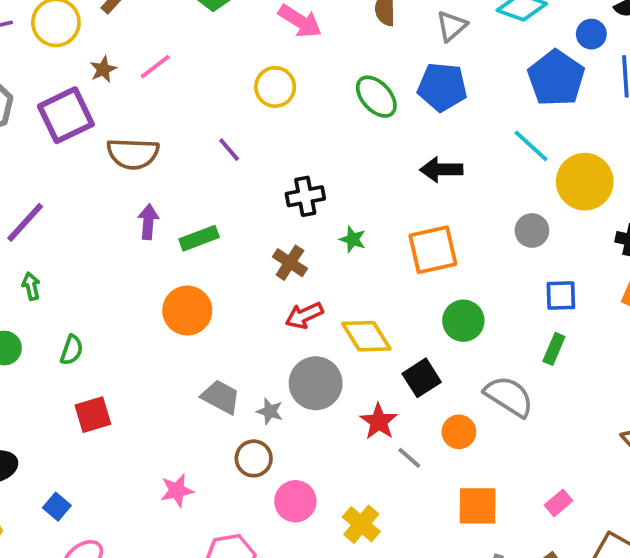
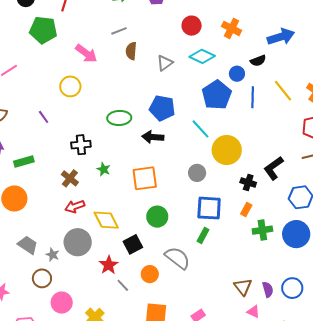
blue pentagon: (442, 87) -> (162, 108), moved
green ellipse: (376, 97) -> (119, 118), moved, turned -55
blue square: (561, 296) -> (209, 208), size x1.5

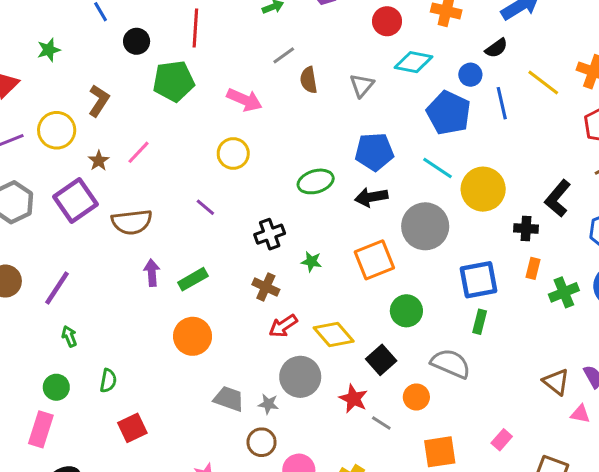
gray circle: (197, 173) -> (425, 226), moved, size x1.8

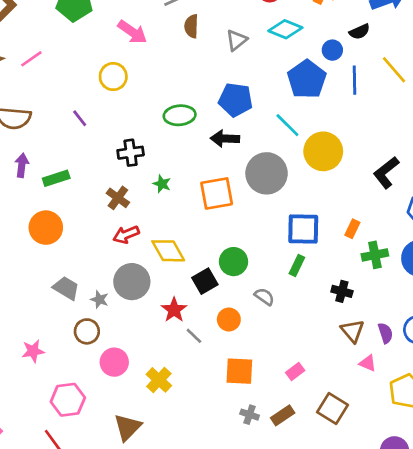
black cross: (526, 228) -> (342, 291), moved
green circle: (406, 311) -> (233, 262), moved
gray semicircle: (451, 364) -> (264, 297), size x0.6

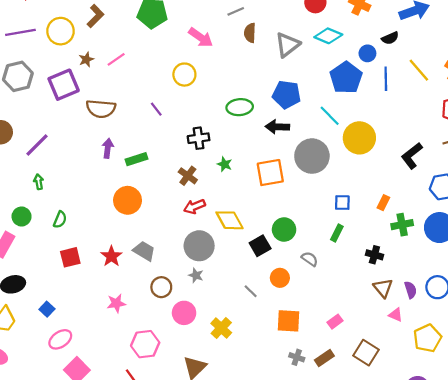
gray triangle: (236, 40) -> (287, 45), size x1.4
blue square: (303, 229) -> (342, 203), size x0.6
gray star: (99, 300) -> (196, 275), moved
red star: (174, 310) -> (111, 256), moved

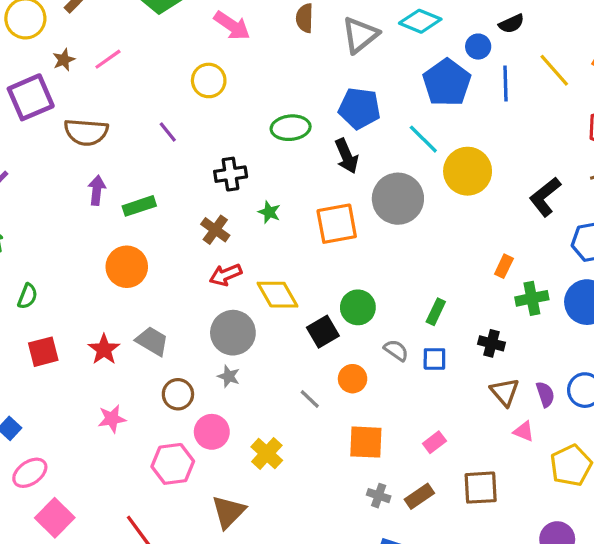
black arrow: (277, 127) -> (347, 156), turned -115
blue square: (342, 203) -> (434, 359), moved
pink hexagon: (145, 344) -> (173, 464), moved
brown square: (366, 353) -> (481, 488), turned -35

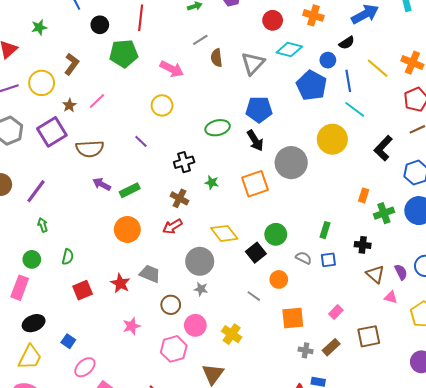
cyan line: (423, 139) -> (355, 109), moved
purple arrow: (97, 190) -> (102, 184), turned -60
red arrow: (226, 275) -> (172, 226), moved

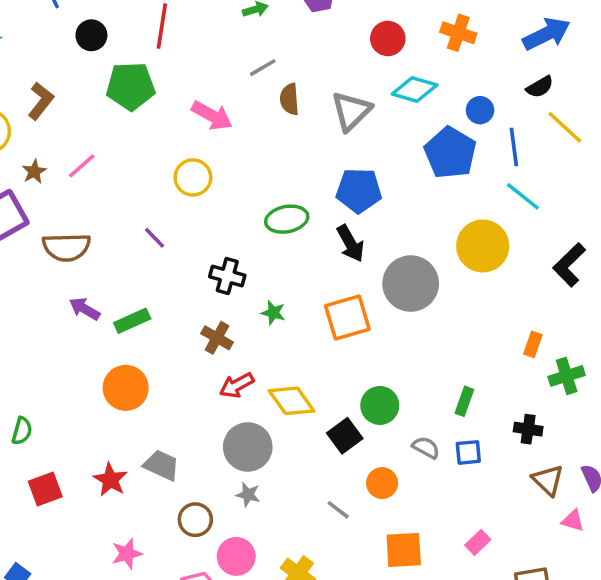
black semicircle: (347, 43) -> (540, 87), moved
black cross: (184, 162) -> (227, 276), turned 30
red arrow: (172, 226) -> (237, 385), moved

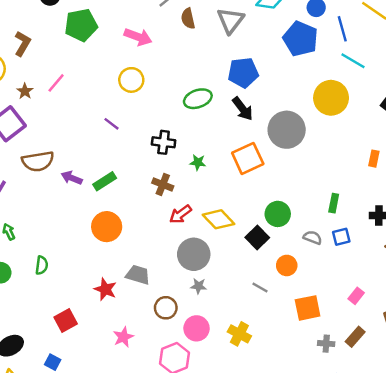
brown semicircle: (66, 247) -> (38, 161), moved
red square: (45, 489) -> (66, 321), moved

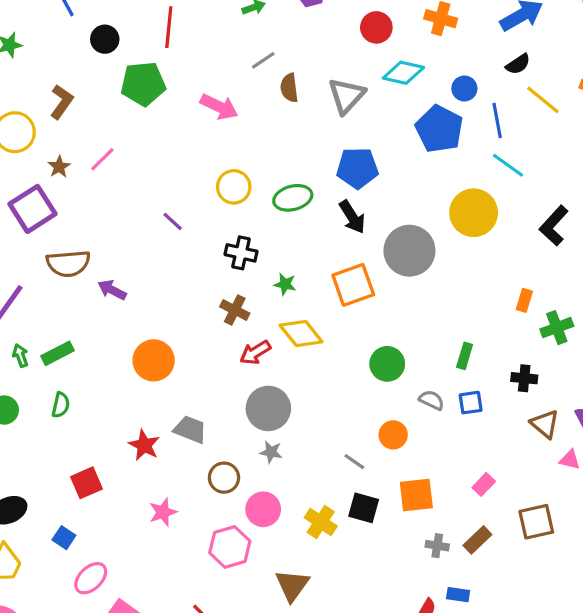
yellow circle: (131, 80) -> (234, 187), moved
green rectangle: (105, 181) -> (58, 353), moved
yellow diamond: (218, 219) -> (301, 334), moved
black square: (257, 237) -> (364, 508), moved, turned -35

